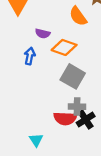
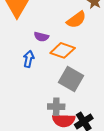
orange semicircle: (78, 16) -> (76, 20), turned -90
gray cross: (77, 107) -> (56, 107), moved

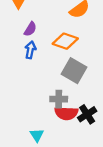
purple semicircle: (41, 37) -> (30, 29), moved, turned -72

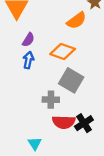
gray cross: (59, 99) -> (51, 100), moved

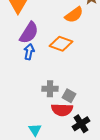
purple semicircle: (28, 40) -> (29, 33), size x1.6
gray square: (71, 80) -> (69, 96), moved, size x0.6
black cross: (84, 123) -> (81, 124), moved

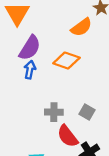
gray square: (69, 96) -> (87, 112), moved
red semicircle: (62, 110) -> (68, 136), turned 50

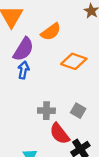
orange semicircle: (81, 27) -> (51, 32), moved
orange diamond: (66, 61) -> (74, 61), moved

